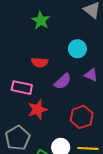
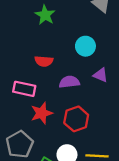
purple semicircle: (63, 81) -> (69, 82), turned -144
red hexagon: (82, 117) -> (76, 119), moved

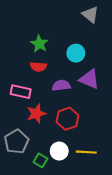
green star: (45, 15) -> (39, 44), moved
purple triangle: (100, 75) -> (89, 79), size x1.5

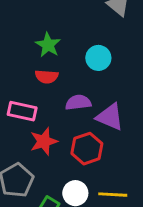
purple triangle: (89, 79) -> (110, 117), moved

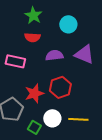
purple triangle: (110, 117) -> (84, 54), moved
red star: (44, 141) -> (34, 93), moved

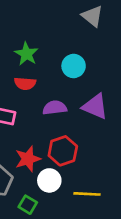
white circle: (52, 118) -> (49, 180), moved

